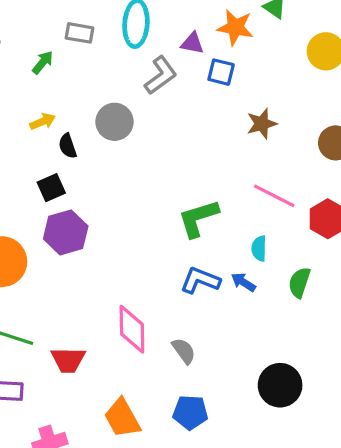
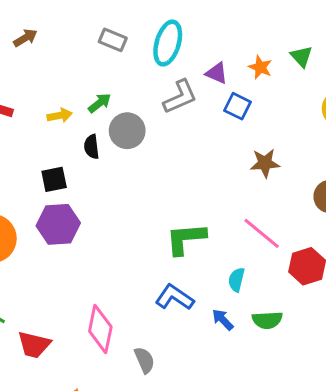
orange star: (235, 27) -> (260, 67), size x0.7
green arrow: (43, 62) -> (100, 103), moved
black semicircle: (68, 146) -> (92, 147), moved
blue arrow: (243, 282) -> (223, 320), moved
green semicircle: (299, 283) -> (267, 320), turned -124

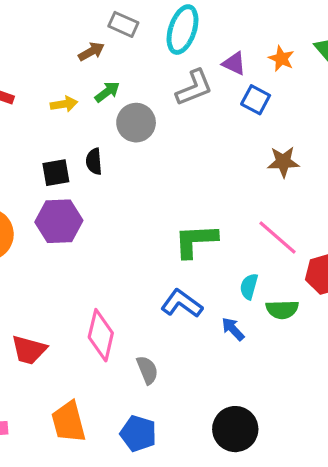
brown arrow: (25, 38) -> (91, 51), moved
black semicircle: (92, 147) -> (94, 161), moved
green semicircle: (267, 320) -> (282, 309), moved

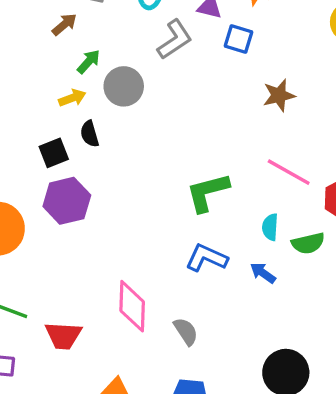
yellow arrow: (64, 104) -> (72, 98), moved

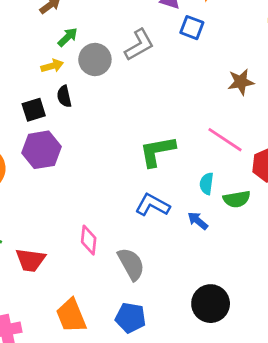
gray L-shape: (175, 40) -> (139, 45), moved
brown star: (279, 95) -> (241, 82), moved
pink diamond: (132, 306) -> (89, 240), size x0.7
gray semicircle: (186, 331) -> (131, 264), size x1.4

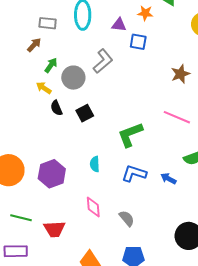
yellow arrow: (52, 66) -> (44, 88), turned -119
black square: (34, 110) -> (85, 113), moved
purple hexagon: (41, 150) -> (52, 174), moved
cyan semicircle: (207, 184) -> (95, 164), moved
gray semicircle: (131, 264) -> (127, 218), size x0.7

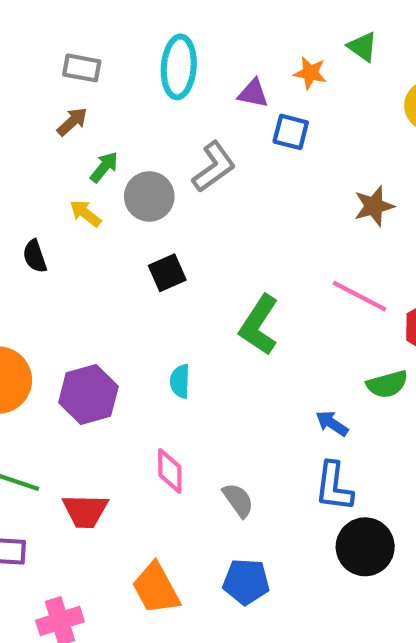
gray rectangle: (48, 23) -> (82, 68), moved
black semicircle: (56, 108) -> (35, 256), moved
green L-shape: (130, 135) -> (259, 325), turned -40
blue L-shape: (134, 173) -> (334, 487), moved, turned -105

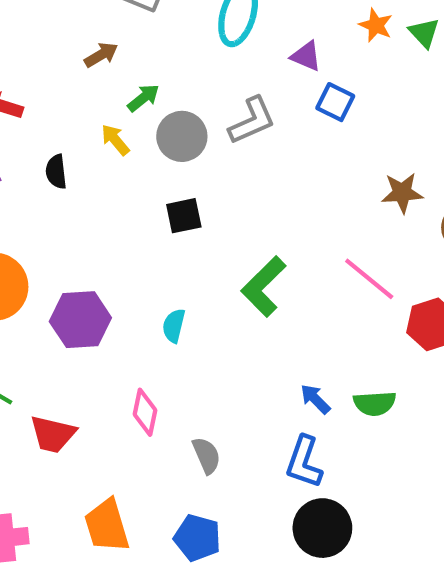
orange star: (310, 73) -> (376, 25), moved
brown arrow: (72, 122) -> (101, 55), moved
green semicircle: (387, 384) -> (375, 403), moved

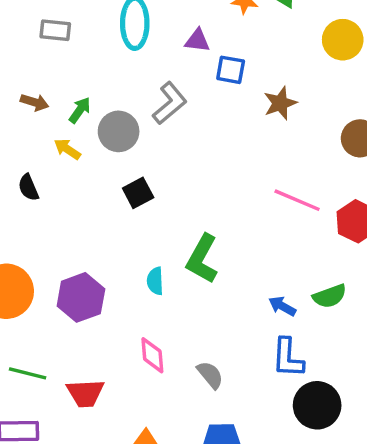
brown arrow: (101, 55) -> (35, 102), moved, turned 64
brown star: (402, 193) -> (280, 103), moved
green L-shape: (264, 286) -> (202, 259), moved

